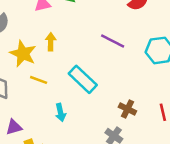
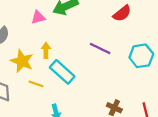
cyan rectangle: (83, 79) -> (62, 72), moved

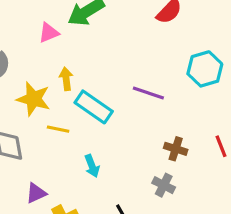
purple line: (100, 48) -> (148, 93), moved

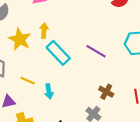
yellow line: (58, 129) -> (28, 81), moved

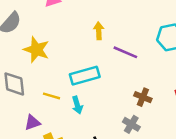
yellow arrow: (44, 31) -> (99, 31), moved
cyan rectangle: (58, 53) -> (85, 76), moved, turned -55

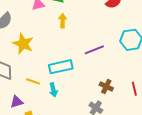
yellow arrow: (99, 31) -> (63, 21), moved
purple line: (125, 52) -> (94, 50), turned -48

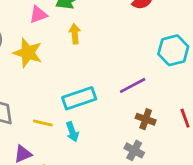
yellow star: (23, 44) -> (28, 53), moved
purple line: (94, 50) -> (133, 85), moved

